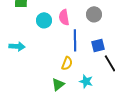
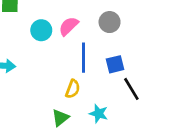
pink semicircle: (64, 17) -> (69, 26), turned 56

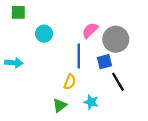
gray circle: (110, 22) -> (116, 39), moved, size x1.5
pink semicircle: (69, 26) -> (90, 30), moved

